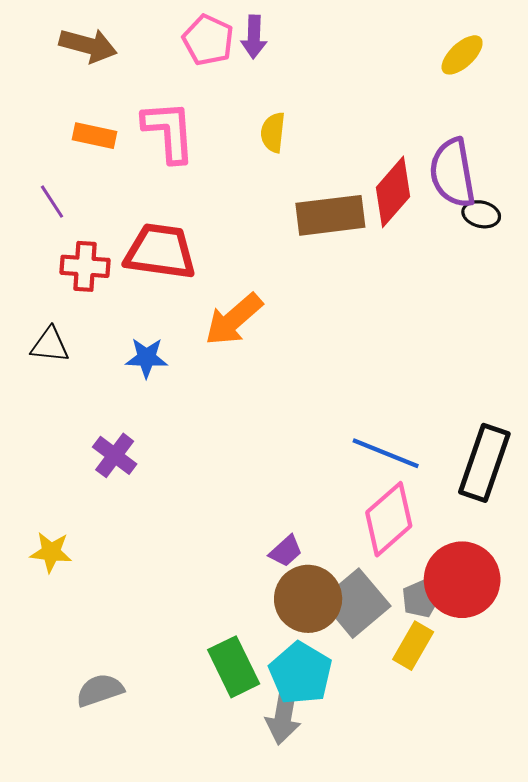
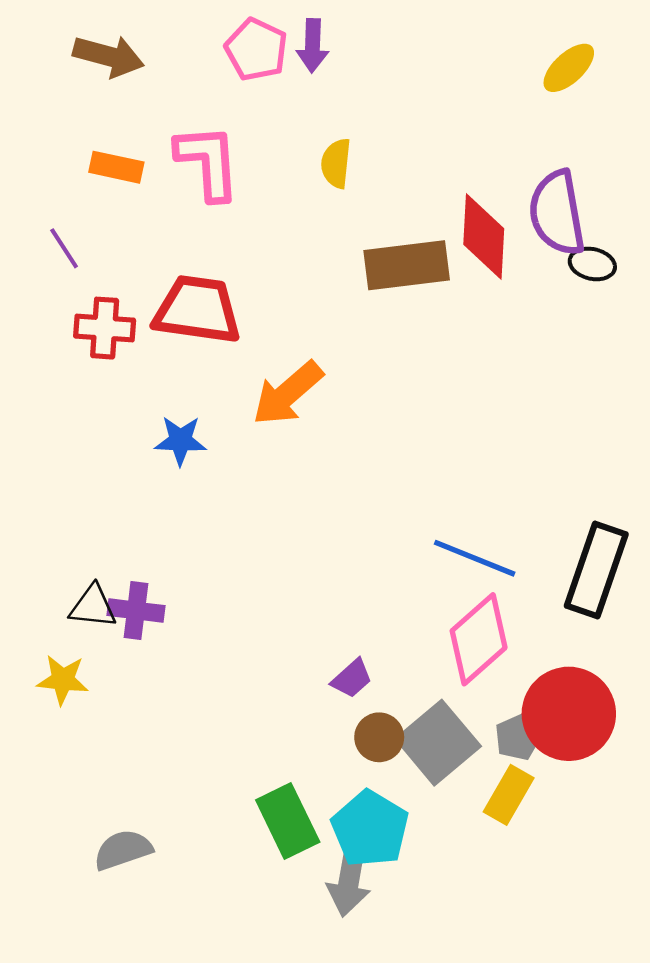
red diamond: (393, 192) -> (484, 237), turned -38
black triangle: (50, 345) -> (93, 607), moved
purple cross: (115, 455) -> (136, 610), moved, turned -30
brown circle: (308, 599) -> (379, 737), size x0.6

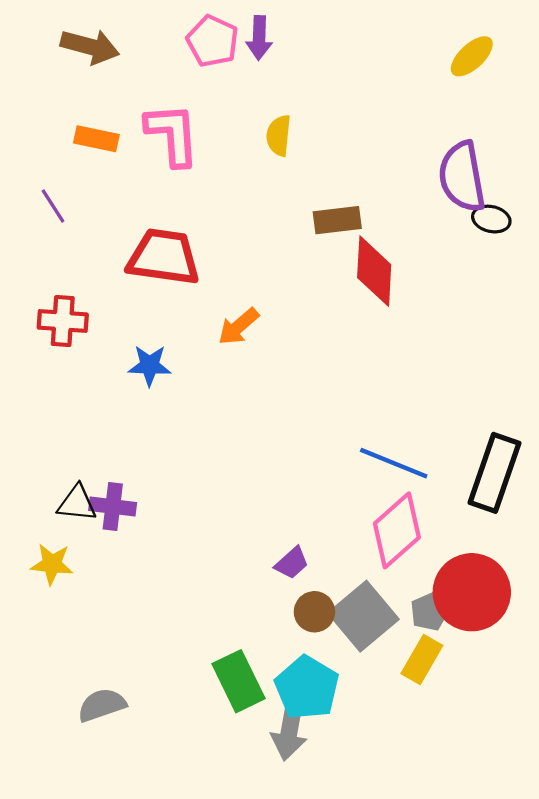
red diamond: (484, 237) -> (374, 271), moved
brown rectangle: (407, 265) -> (337, 220), size x0.7
red cross: (105, 328) -> (63, 321), moved
orange arrow: (288, 393) -> (239, 326), size x0.7

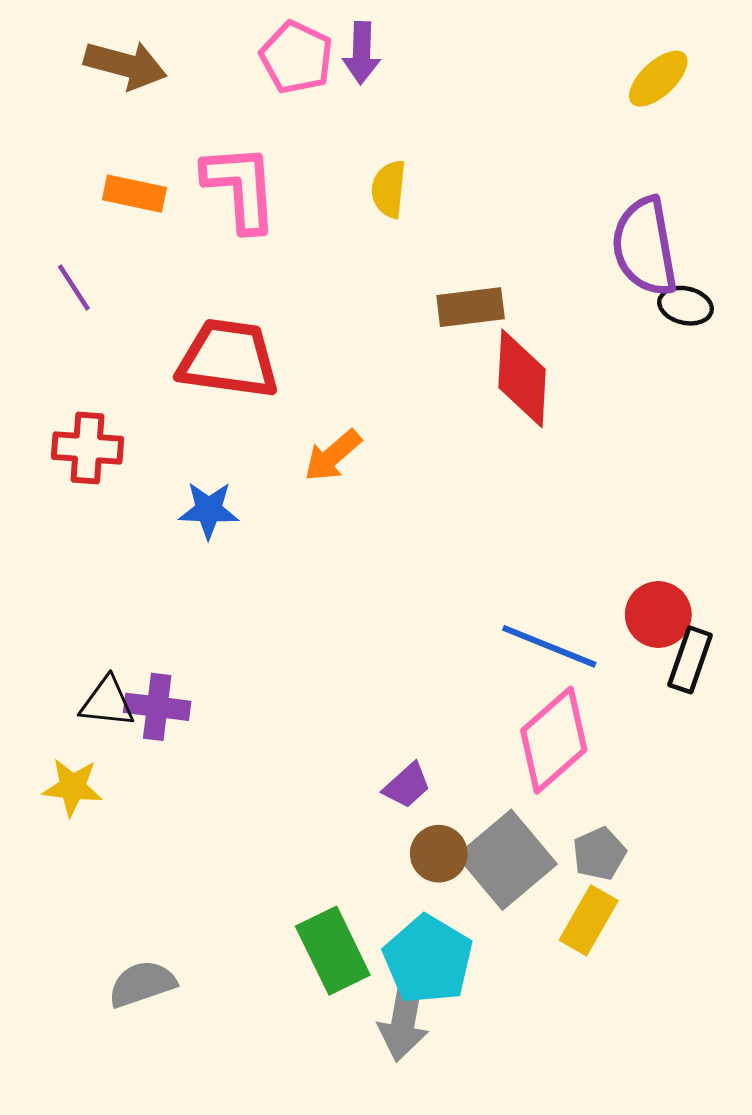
black rectangle: (495, 473) -> (690, 660), size x0.6
red circle: (472, 592) -> (658, 614), moved, size x0.6

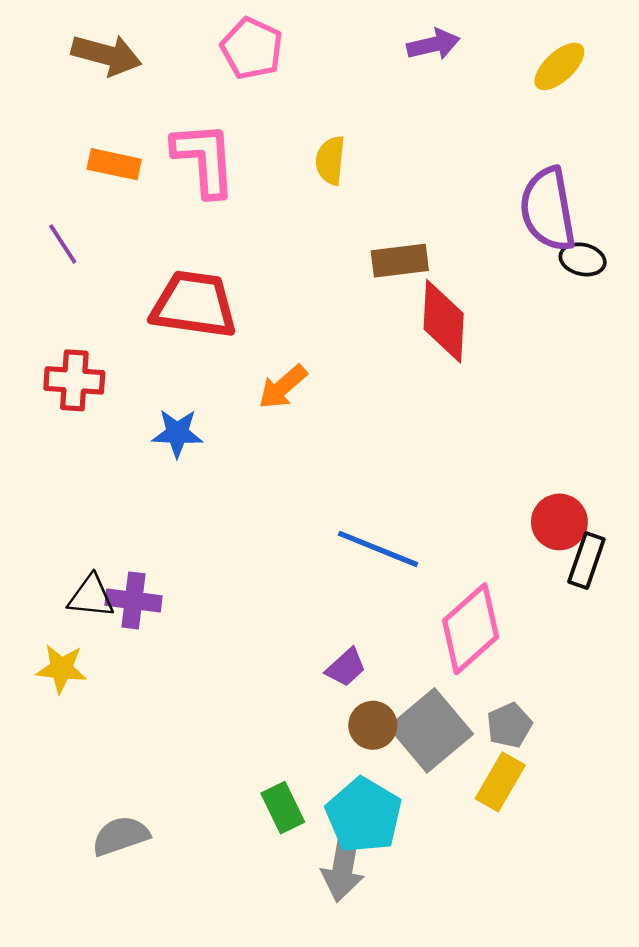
purple arrow: (362, 53) -> (433, 45), moved, turned -105
blue line: (549, 646) -> (378, 549), moved
green rectangle: (333, 951) -> (283, 808), size x0.7

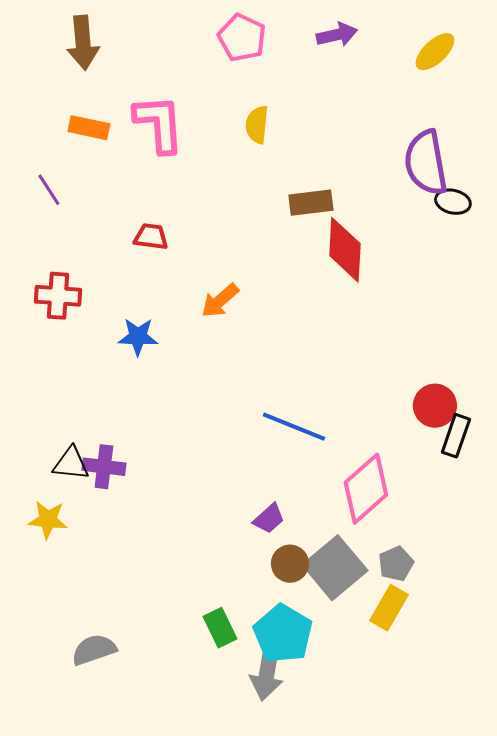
pink pentagon: (252, 48) -> (242, 38), moved
brown arrow: (106, 55) -> (83, 43), turned 70
red trapezoid: (194, 304) -> (151, 237), size x0.5

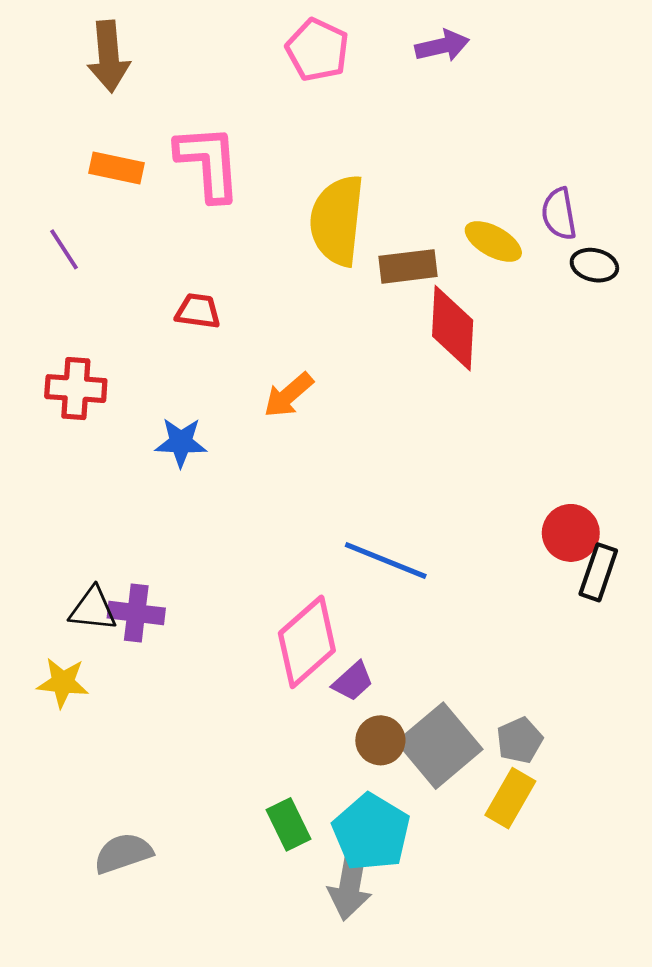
yellow ellipse: (435, 52) -> (493, 241), moved, turned 72
yellow semicircle: (257, 125) -> (337, 220), moved, size x1.8
purple semicircle: (426, 163) -> (559, 214), size x0.6
pink diamond: (366, 489) -> (307, 642), moved

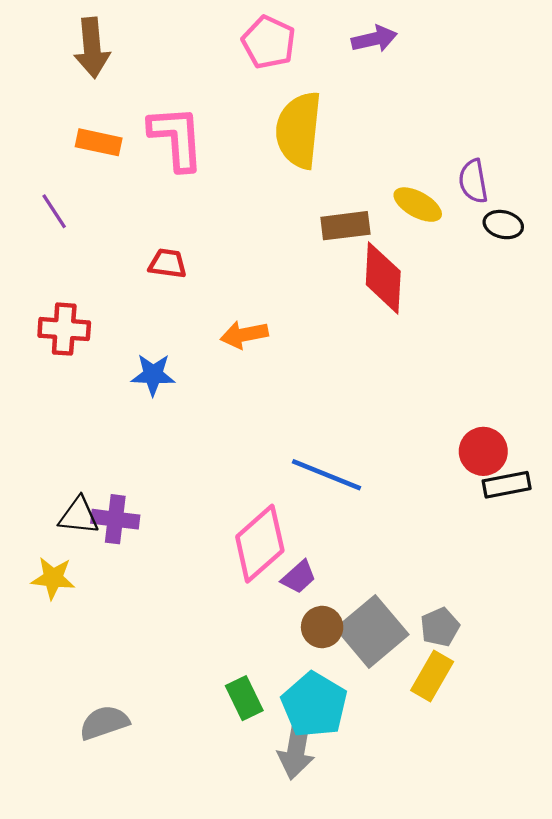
yellow semicircle: (337, 220) -> (299, 130), moved
orange arrow: (289, 395) -> (244, 335), turned 30
black rectangle: (598, 572) -> (507, 485), turned 60

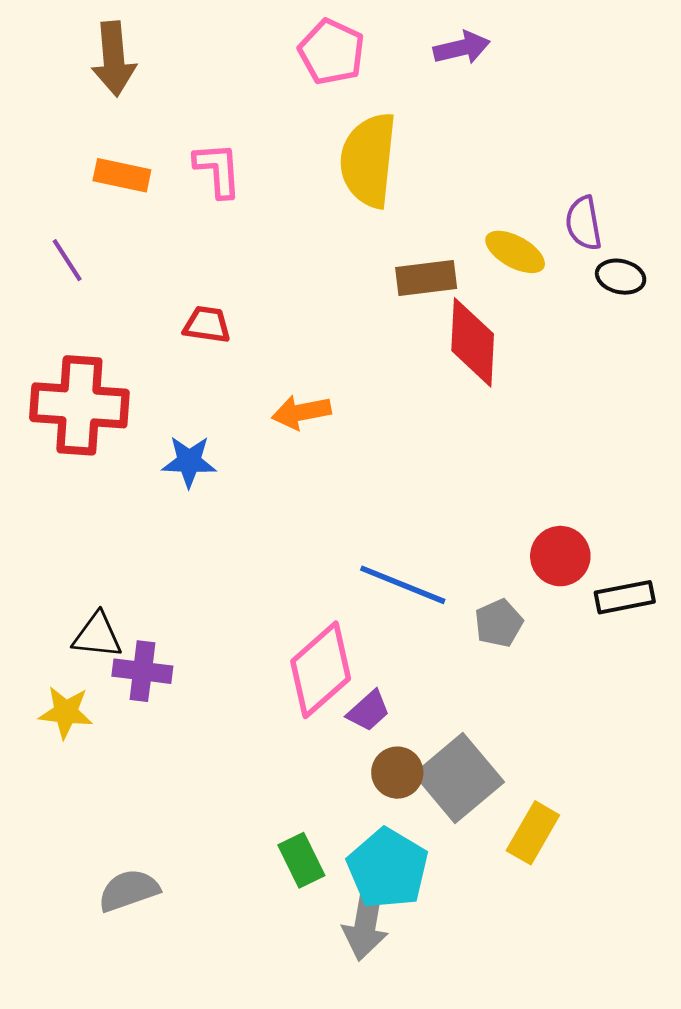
pink L-shape: (176, 138) -> (218, 170), size x0.7
red cross: (64, 329) -> (79, 405), size x1.5
red circle: (483, 451) -> (560, 556), moved
purple cross: (115, 519) -> (142, 671), moved
gray pentagon: (440, 627) -> (499, 623), moved

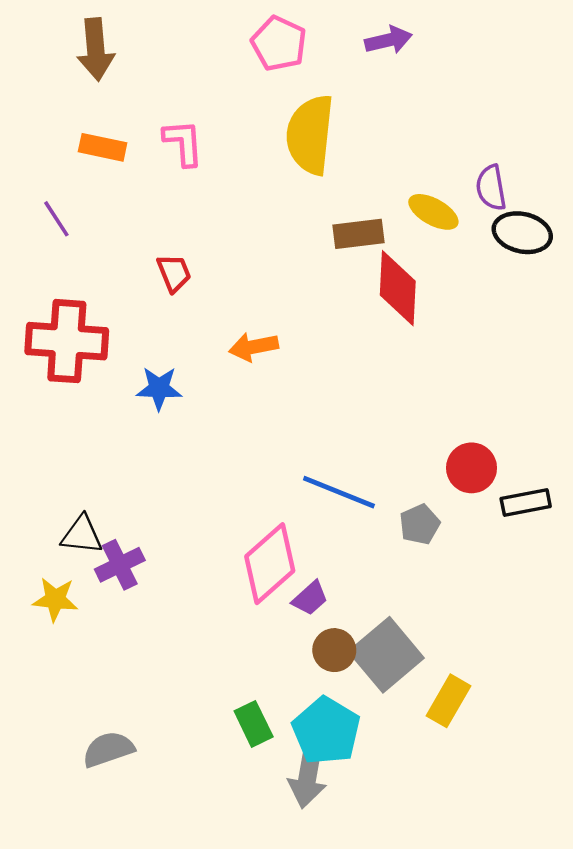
black ellipse: (621, 277) -> (522, 233), size x1.4
red trapezoid: (207, 325) -> (174, 273), turned 60
purple cross: (142, 671) -> (120, 565), turned -33

